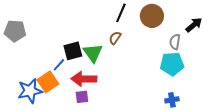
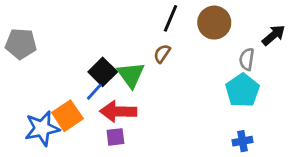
black square: (73, 51) -> (103, 72), turned -30
cyan pentagon: (172, 64) -> (242, 90), turned -30
blue line: (59, 65) -> (94, 92), moved

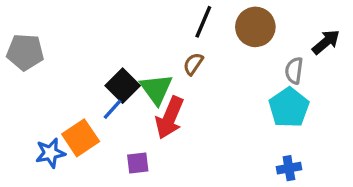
red arrow: (118, 111) -> (170, 118), moved, turned -68
blue star: (42, 128) -> (50, 153), size x0.7

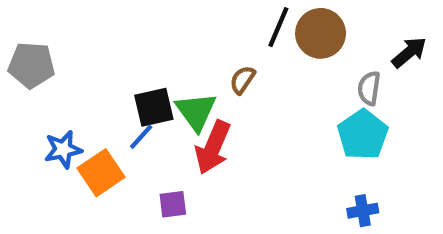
black line: (203, 22) -> (278, 27), moved
black square: (123, 86) -> (154, 107), turned 32
blue star: (50, 153) -> (63, 149), moved

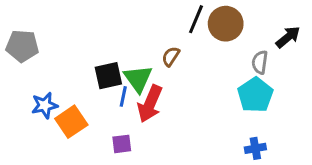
blue line: (141, 137) -> (123, 96), moved, turned -30

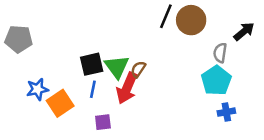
brown semicircle: (171, 56) -> (138, 69), moved
blue line: (123, 96) -> (93, 89), moved
blue cross: (255, 148) -> (226, 112), moved

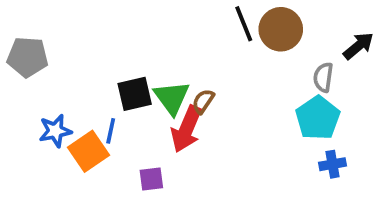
black line: (166, 16) -> (244, 24), turned -45
blue line: (93, 89) -> (111, 131), moved

